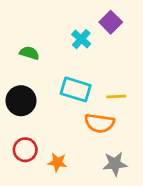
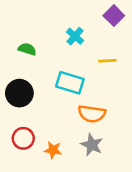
purple square: (111, 22) -> (114, 16), moved
yellow line: (116, 96) -> (107, 61), moved
gray star: (115, 164) -> (92, 145), moved, turned 30

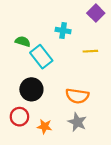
cyan cross: (75, 36) -> (63, 30), turned -32
cyan rectangle: (70, 83) -> (41, 57), moved, turned 35
black circle: (19, 93) -> (31, 89), moved

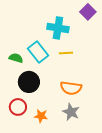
cyan cross: (63, 30) -> (58, 28), size x1.5
green semicircle: (23, 41) -> (16, 58), moved
yellow line: (90, 51) -> (66, 53), moved

